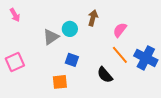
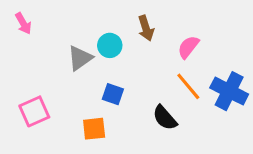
brown arrow: (93, 18) -> (146, 28), turned 147
pink square: (15, 62) -> (34, 111), moved

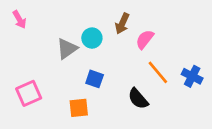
brown arrow: (146, 28) -> (122, 24), turned 42
pink semicircle: (188, 47) -> (145, 39), moved
blue cross: (229, 91) -> (192, 76), size x0.7

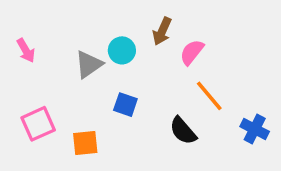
pink arrow: (19, 20) -> (26, 50), moved
blue cross: (192, 76) -> (255, 129), moved
orange square: (79, 108) -> (85, 143), moved

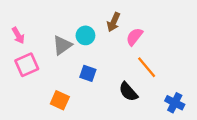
pink square: (38, 124) -> (27, 65), moved
blue cross: (255, 129) -> (175, 103), moved
orange square: (85, 143) -> (60, 100), turned 30

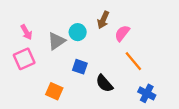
pink arrow: (18, 35) -> (26, 32), moved
black semicircle: (128, 92) -> (104, 83), moved
blue cross: (175, 103) -> (147, 93), moved

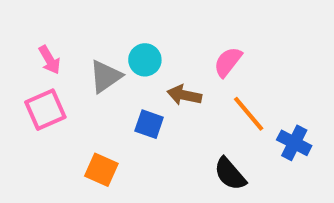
brown arrow: (103, 20) -> (184, 95), moved, turned 78
black semicircle: (104, 83) -> (230, 174), moved
blue cross: (147, 93) -> (294, 143), moved

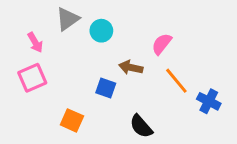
cyan circle: (145, 60) -> (101, 31), moved
gray triangle: (106, 76) -> (68, 19), moved
black semicircle: (230, 174) -> (141, 126), moved

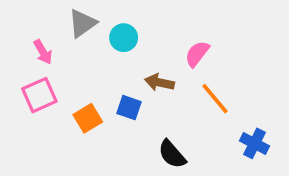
blue cross: (209, 101) -> (255, 143), moved
orange square: (72, 120) -> (88, 118), moved, turned 35

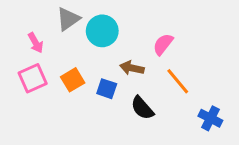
cyan circle: (124, 38) -> (102, 31), size x1.4
orange square: (88, 118) -> (73, 80), moved
black semicircle: (172, 154) -> (142, 108), moved

